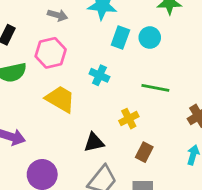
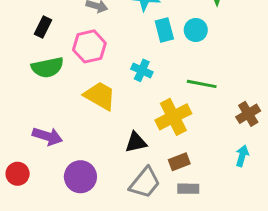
cyan rectangle: (120, 38) -> (164, 30), turned -35
yellow cross: (129, 119) -> (173, 117), size x1.6
brown rectangle: (144, 152) -> (179, 162), moved, turned 42

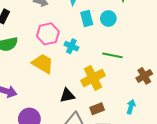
pink hexagon: (89, 46) -> (48, 34), moved
cyan arrow: (242, 156) -> (131, 107), moved

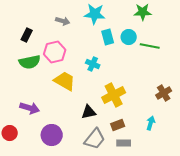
pink hexagon: (48, 34) -> (55, 52), moved
green line: (112, 55) -> (150, 46), moved

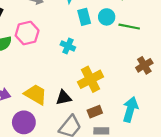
yellow trapezoid: (65, 81) -> (36, 94), moved
brown cross: (164, 93) -> (144, 65), moved
cyan arrow: (151, 123) -> (130, 109), size x1.6

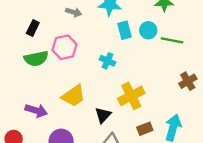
yellow trapezoid: (36, 94) -> (74, 96), moved, turned 115
black triangle: (64, 98) -> (103, 115), turned -35
brown rectangle: (95, 112) -> (145, 129), moved

